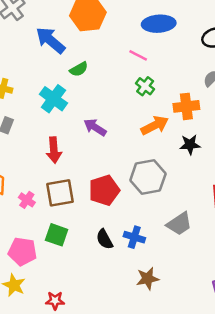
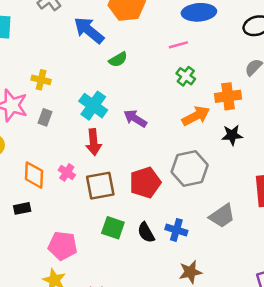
pink line: (138, 55) -> (178, 45), turned -42
cyan cross: (53, 99) -> (93, 106), moved
pink cross: (27, 200) -> (67, 172), moved
green square: (57, 235) -> (113, 228), moved

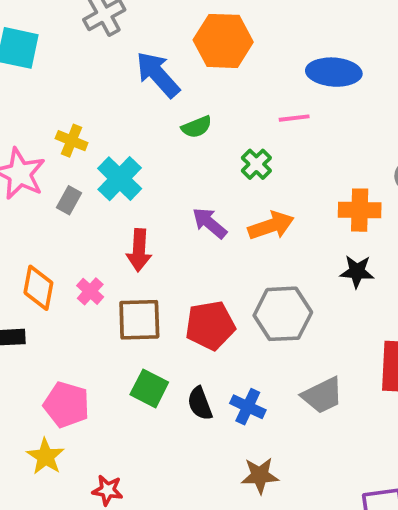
green cross: (186, 76) -> (256, 164), moved
cyan cross: (93, 106) -> (120, 179), moved
orange arrow: (196, 116) -> (271, 226), moved

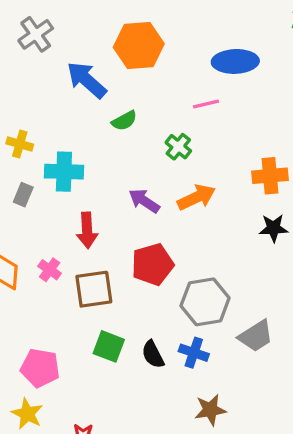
cyan cross: (120, 179) -> (64, 172), turned -36
gray hexagon: (283, 314) -> (205, 302), moved
red pentagon: (210, 325) -> (153, 264), moved

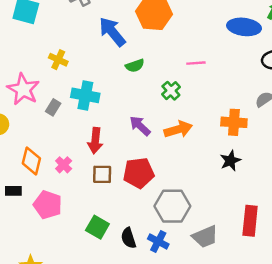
blue ellipse: (235, 61) -> (244, 27), moved
yellow cross: (20, 144) -> (58, 60), moved
black star: (273, 228) -> (230, 161), turned -30
brown square: (94, 289) -> (102, 174), moved, size x0.7
pink pentagon: (40, 368) -> (48, 205), moved

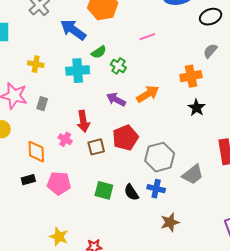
green cross: (171, 91) -> (118, 66), moved
cyan cross: (85, 95) -> (78, 71), moved
pink cross: (64, 165) -> (65, 139), moved

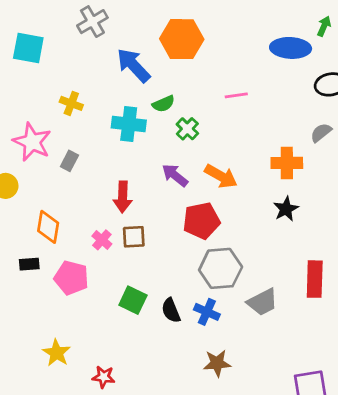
orange arrow: (148, 94) -> (221, 176), turned 50
red pentagon: (125, 138) -> (201, 221), moved
pink cross: (65, 139) -> (102, 240), moved

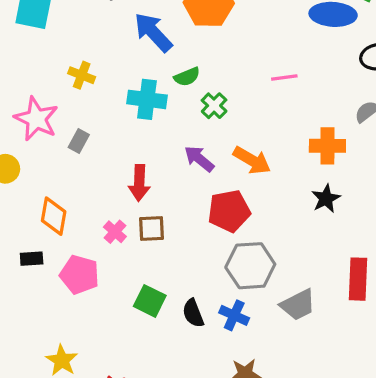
pink line: (236, 95) -> (284, 78), moved

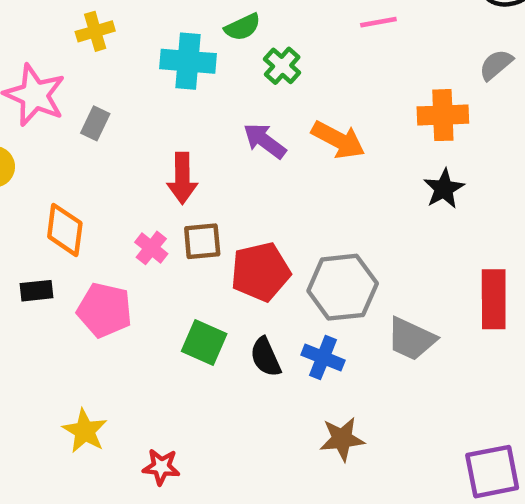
yellow cross: (82, 75) -> (95, 31), turned -35
red pentagon: (229, 211) -> (260, 272), moved
gray trapezoid: (298, 305) -> (411, 339), turned 54

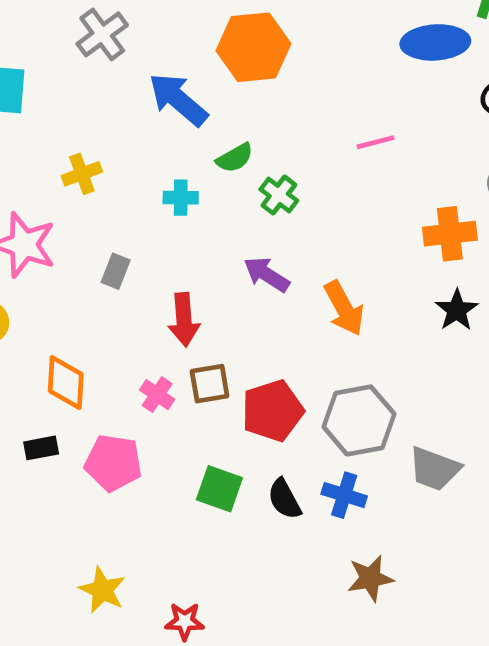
cyan cross: (188, 61) -> (181, 198), size x0.6
gray rectangle: (95, 123) -> (116, 271), moved
orange arrow: (338, 140) -> (344, 308), moved, turned 38

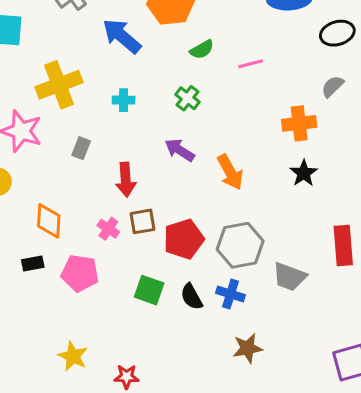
green semicircle: (235, 158) -> (202, 49), moved
yellow cross: (82, 174) -> (59, 85), size x1.8

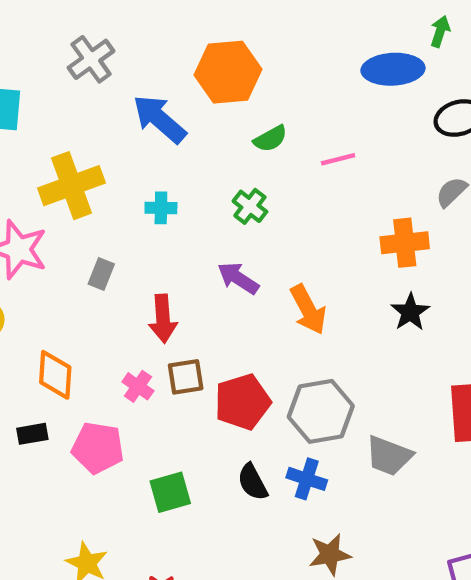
green square: (149, 290) -> (170, 492), moved, turned -36

